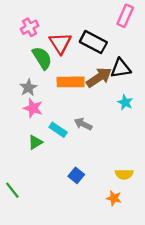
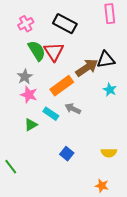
pink rectangle: (125, 16) -> (110, 14), turned -30
black rectangle: (93, 42) -> (65, 24), moved
red triangle: (60, 43) -> (54, 52), moved
orange rectangle: (71, 82) -> (62, 86), moved, turned -35
orange star: (114, 198) -> (102, 186), moved

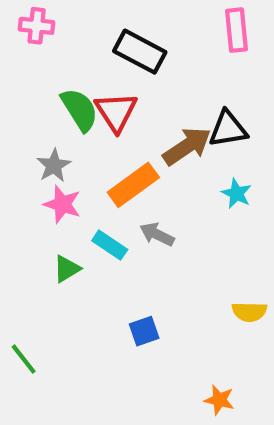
pink cross: (26, 24) -> (37, 26), moved, turned 35
yellow semicircle: (109, 153) -> (249, 312), moved
blue square: (67, 154) -> (144, 331), turned 32

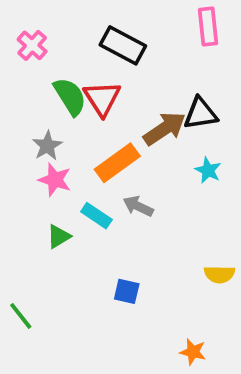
pink cross: (37, 26) -> (32, 45), moved, turned 36
blue square: (144, 331) -> (127, 291), turned 32

